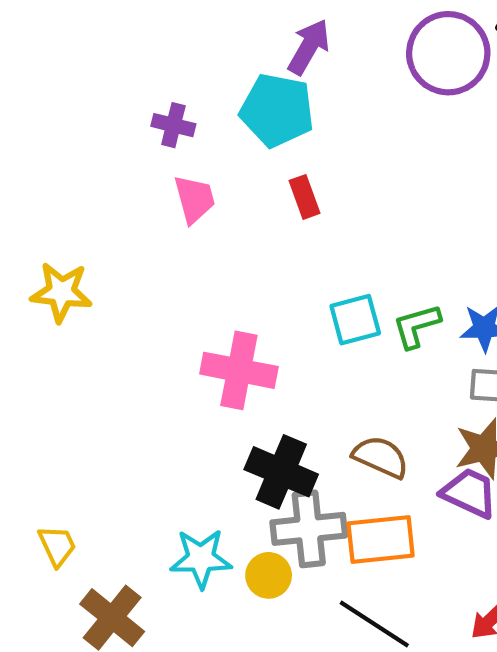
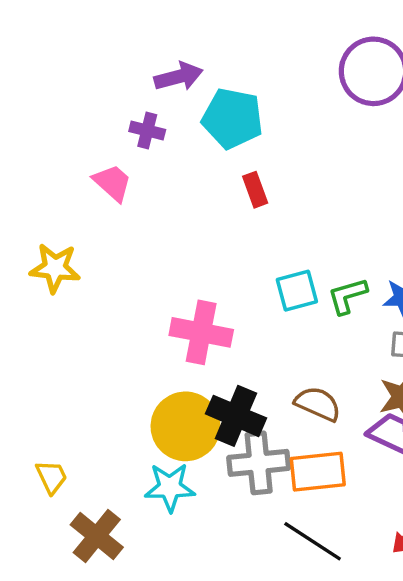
purple arrow: (309, 47) -> (179, 77), moved, turned 45
pink trapezoid: (195, 199) -> (112, 183), moved, turned -33
yellow circle: (269, 575) -> (186, 426), moved, size x1.8

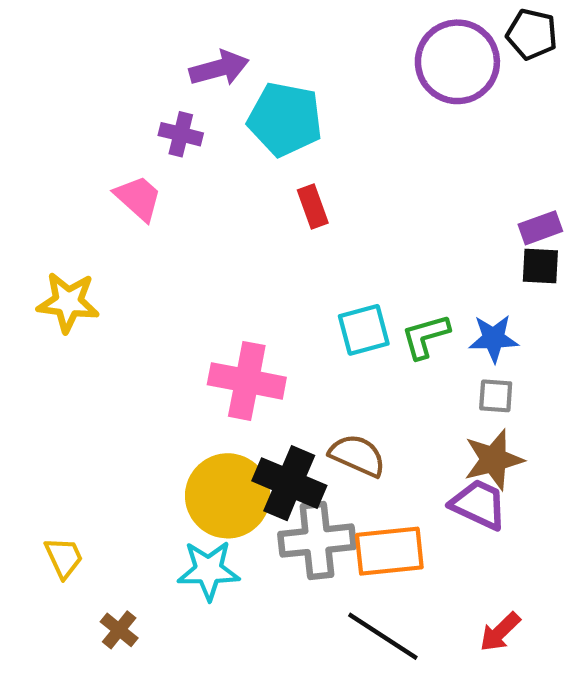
brown semicircle: (318, 404) -> (357, 455), moved
brown cross: (97, 536) -> (119, 630), size x0.6

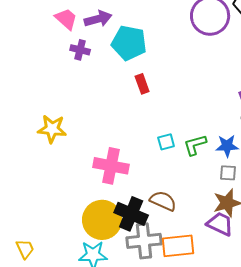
pink trapezoid: (138, 198) -> (66, 19), moved
yellow star: (68, 302) -> (52, 129), moved
cyan square: (364, 330) -> (166, 142), size x0.7

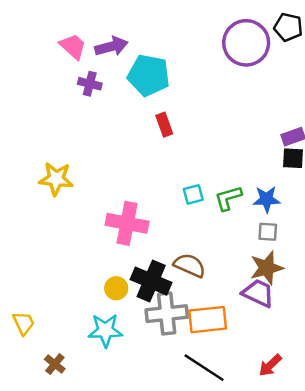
yellow circle: (102, 220) -> (116, 288), size x0.5

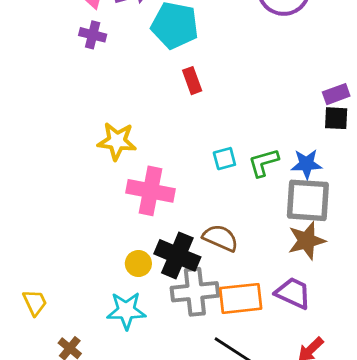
purple cross: (90, 84) -> (93, 35), moved
yellow star: (56, 179) -> (117, 141), moved
gray square: (268, 232) -> (308, 200), size x2.0
purple trapezoid: (258, 293) -> (293, 293), moved

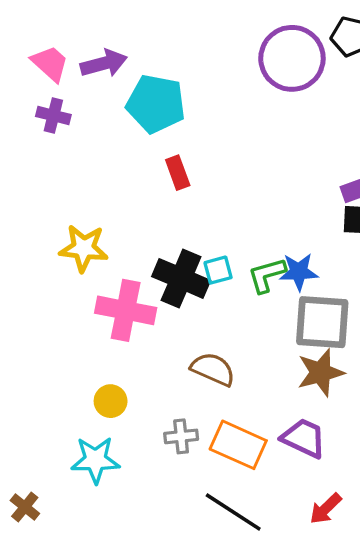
blue star: (307, 164) -> (299, 272), moved
black cross: (177, 255) -> (181, 278), moved
gray cross: (195, 292) -> (181, 436), size x0.6
orange rectangle: (241, 298) -> (238, 445), turned 30

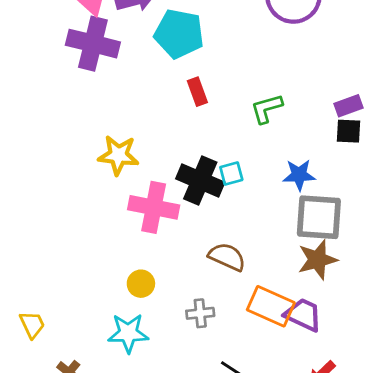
purple cross: (53, 115) -> (93, 44), size x1.8
green L-shape: (267, 275) -> (267, 109), moved
orange rectangle: (238, 445) -> (271, 306), moved

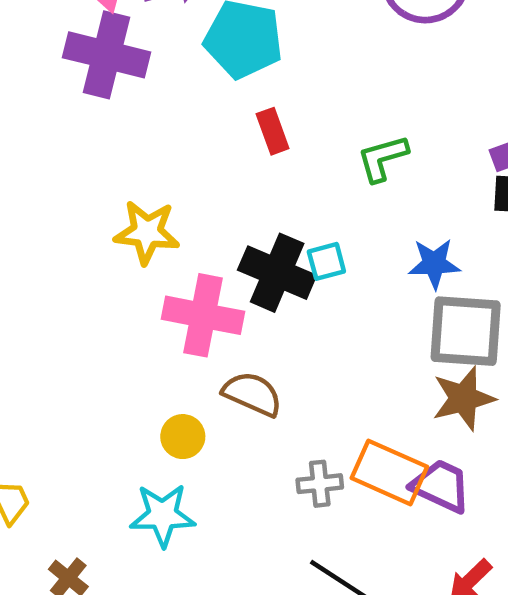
brown semicircle: (227, 257) -> (252, 394), moved
gray cross: (200, 313) -> (320, 484), moved

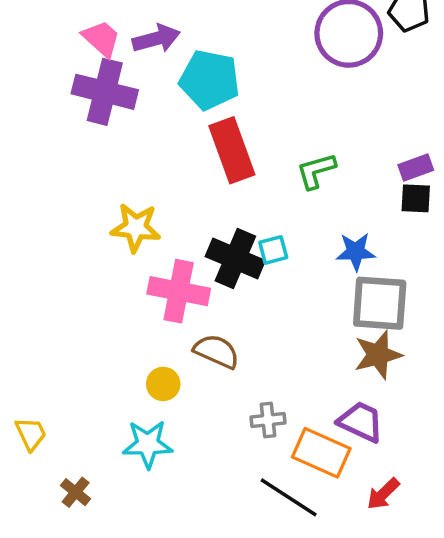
red rectangle: (273, 131) -> (232, 150), size x1.8
orange rectangle: (389, 472) -> (321, 453), moved

